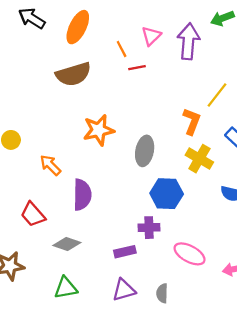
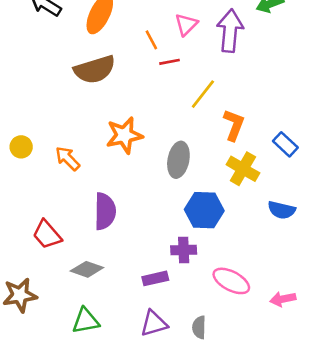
yellow line: (217, 95) -> (203, 94), moved
orange arrow: (50, 165) -> (68, 158), moved

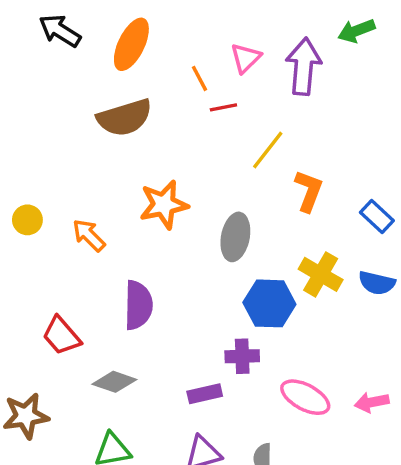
yellow cross: (243, 169) -> (321, 274), moved
blue semicircle: (282, 210) -> (377, 283), moved
pink arrow: (283, 299) -> (372, 402), moved

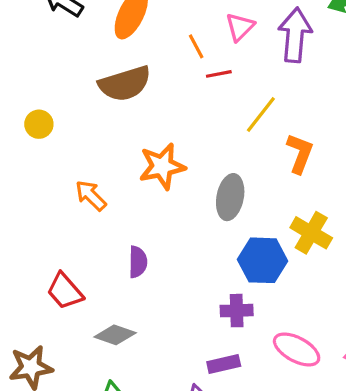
yellow circle: (27, 220) -> (39, 124), moved
purple semicircle: (138, 305) -> (138, 262), size x0.7
purple rectangle: (205, 394) -> (224, 364), moved

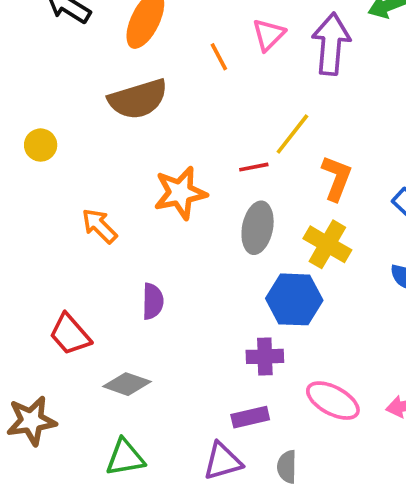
red line: (219, 74) -> (254, 167), moved
yellow cross: (311, 233) -> (327, 244), moved

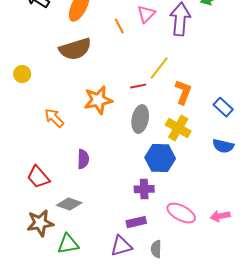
brown star: (31, 421) -> (40, 223), moved

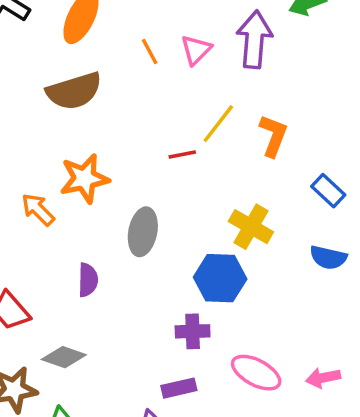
pink triangle: (146, 14) -> (196, 50), moved
orange L-shape: (183, 92) -> (273, 136), moved
orange star: (98, 100) -> (84, 179), moved
gray ellipse: (140, 119) -> (143, 232), moved

